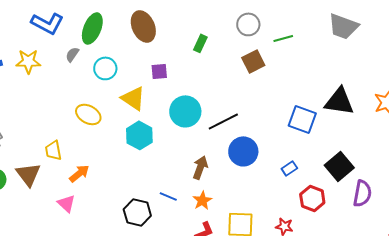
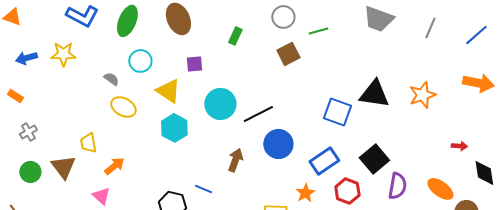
gray semicircle: (72, 54) -> (111, 79), moved, turned 91
blue rectangle: (289, 168) -> (324, 161), size x1.8
orange star: (202, 200) -> (305, 193), moved

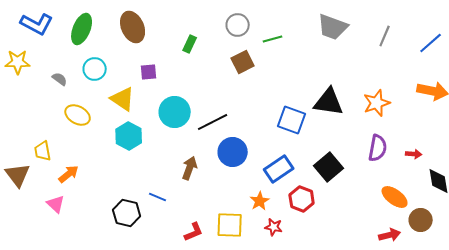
gray semicircle: (111, 79) -> (60, 79), moved
purple semicircle: (397, 186) -> (378, 148), moved

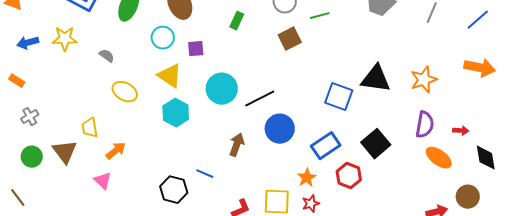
cyan circle: (95, 69) -> (163, 38), moved
orange ellipse: (395, 197) -> (439, 158), moved
red star: (274, 227) -> (311, 204), moved, turned -30

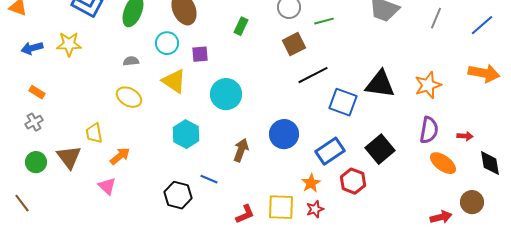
gray semicircle: (107, 56) -> (131, 61), moved, turned -42
orange rectangle: (17, 81) -> (37, 92), moved
black line: (260, 99) -> (313, 75), moved
cyan hexagon: (176, 113) -> (186, 134), moved

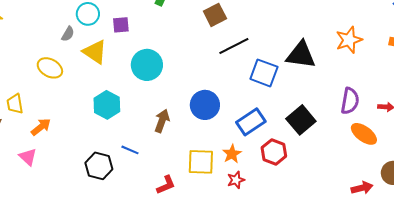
gray semicircle: (131, 61) -> (68, 34), moved, turned 126
orange star: (428, 85) -> (349, 40), moved
yellow square: (281, 207) -> (201, 162), moved

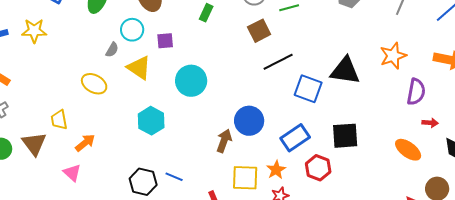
purple semicircle: (350, 101) -> (416, 92), moved
black square: (301, 120) -> (345, 136), turned 36
brown arrow: (162, 121) -> (224, 141), moved
blue line: (130, 150) -> (174, 177), moved

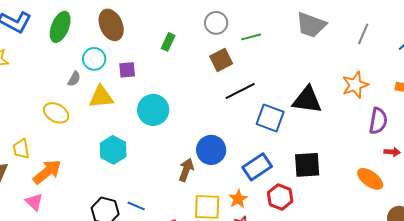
yellow triangle: (139, 68) -> (101, 97), turned -40
orange arrow: (85, 143) -> (47, 172), size x1.4

